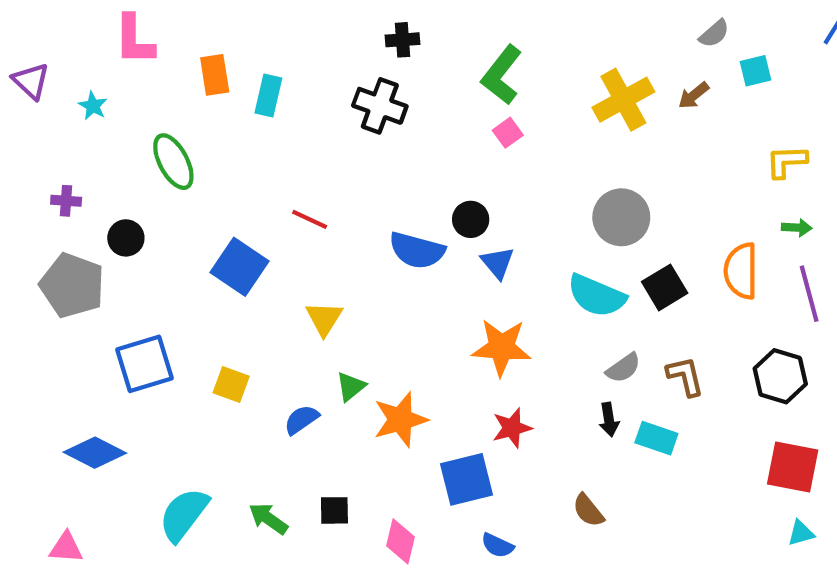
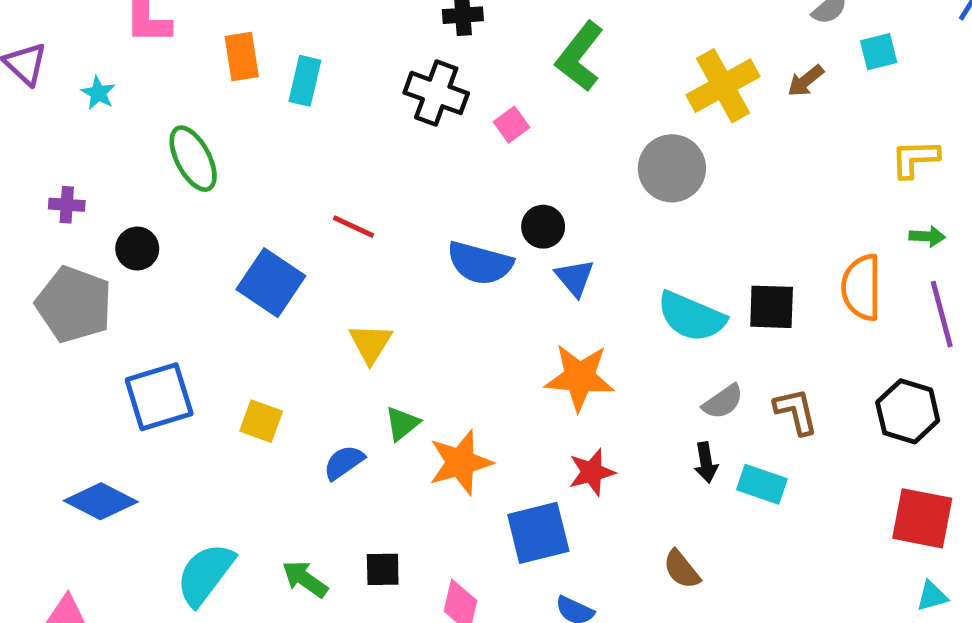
pink square: (508, 133) -> (512, 125), moved
gray circle: (621, 217) -> (672, 168), moved
black square: (665, 287) -> (772, 307), turned 33

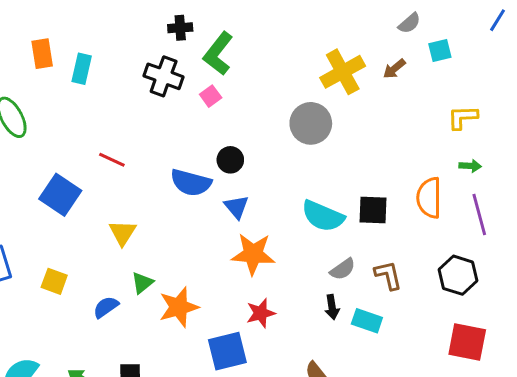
green L-shape: (580, 57) -> (218, 54), moved
blue triangle: (575, 278) -> (236, 207), moved

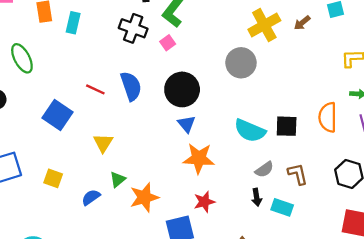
black circle: (230, 160) -> (182, 89), size x1.8
blue semicircle: (191, 183) -> (131, 86), moved, turned -124

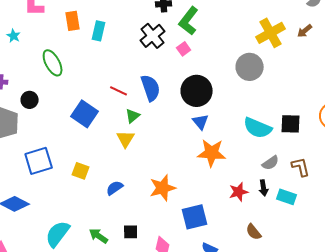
black cross: (133, 28) -> (153, 36), turned 30
green triangle: (118, 180) -> (133, 116), moved
red star: (204, 202) -> (239, 192), moved

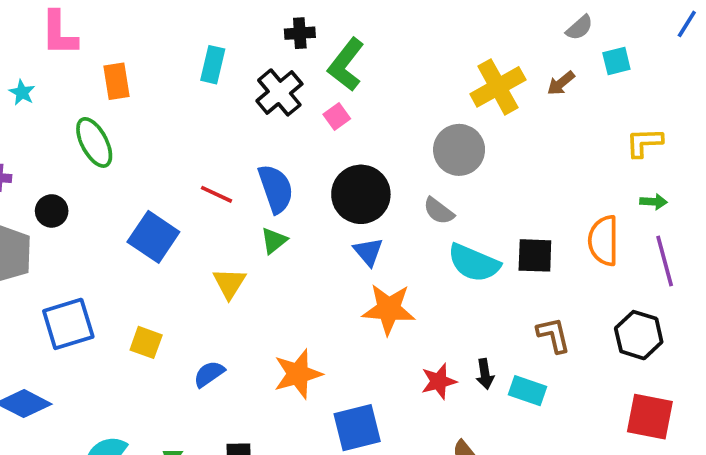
orange rectangle: (73, 21) -> (116, 81), moved
cyan rectangle: (99, 31) -> (213, 65), moved
green triangle: (133, 116) -> (274, 241), moved
gray semicircle: (271, 163) -> (439, 211), moved, turned 72

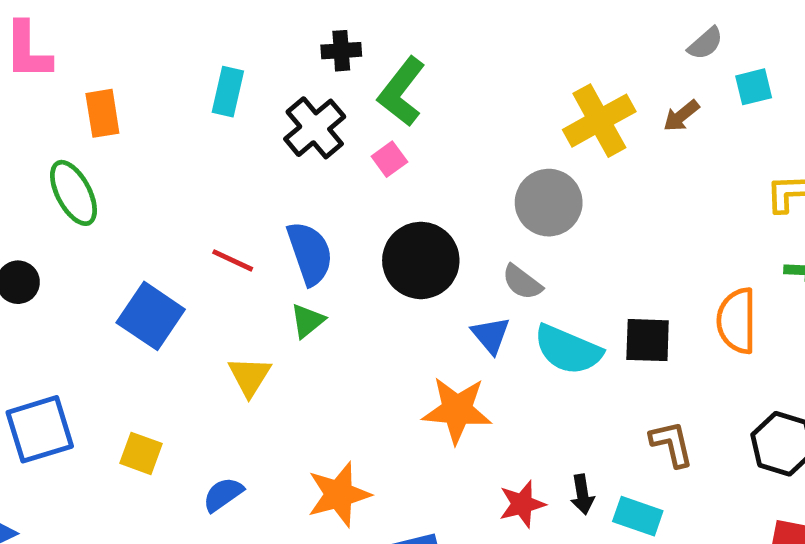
blue triangle: (368, 252) -> (491, 335), moved

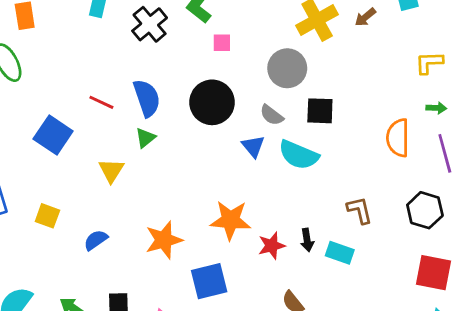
pink square: (389, 159) -> (222, 43), moved, turned 36
black square: (648, 340) -> (320, 111), moved
orange star: (457, 410) -> (230, 220), moved

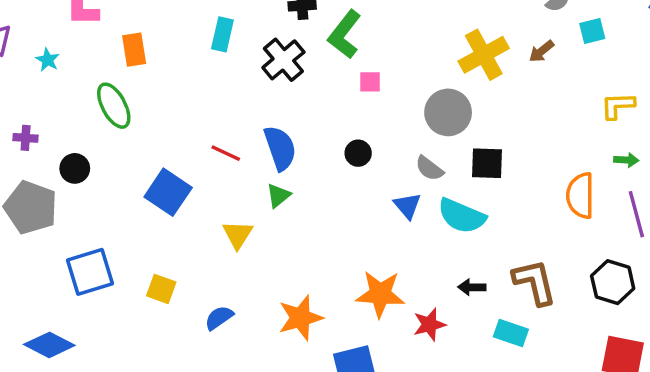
black circle: (212, 102) -> (358, 153), size x0.5
brown L-shape: (360, 210) -> (535, 282), size x1.4
black arrow: (307, 240) -> (472, 287), moved, turned 100

